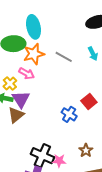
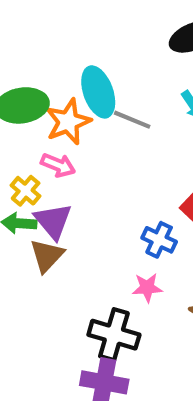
cyan ellipse: (33, 27) -> (98, 92), moved
pink star: (59, 161) -> (147, 288), moved

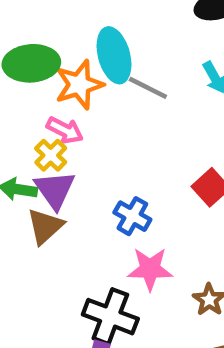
yellow cross: (26, 191) -> (51, 155), moved
blue cross: (159, 240) -> (132, 216), moved
pink star: (147, 288) -> (150, 269), size x1.4

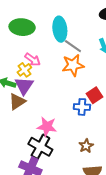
orange star: (79, 85) -> (73, 65), moved
blue cross: (132, 216) -> (82, 107), moved, turned -35
pink star: (150, 269) -> (47, 127), moved

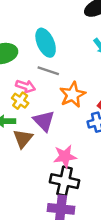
gray line: (73, 46) -> (48, 71), moved
orange star: (73, 65) -> (73, 95), moved
purple triangle: (24, 86) -> (44, 121), moved

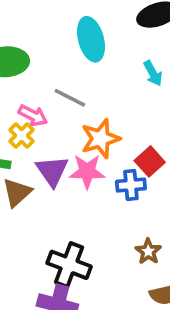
cyan ellipse: (46, 43) -> (91, 39), moved
pink star: (65, 156) -> (87, 171), moved

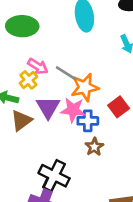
gray line: (70, 98) -> (66, 73), moved
blue cross: (131, 185) -> (88, 121), moved
brown star: (148, 251) -> (94, 147), moved

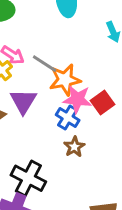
pink star: (73, 110) -> (77, 99), moved
blue cross: (88, 121) -> (68, 117), turned 30

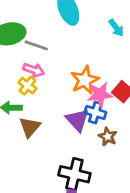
gray line: (45, 64) -> (36, 45), moved
purple triangle: (23, 101) -> (77, 120), moved

